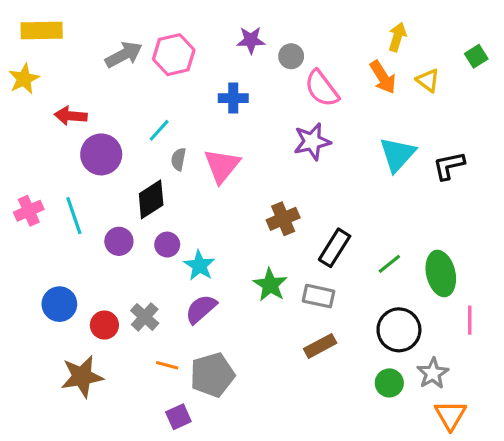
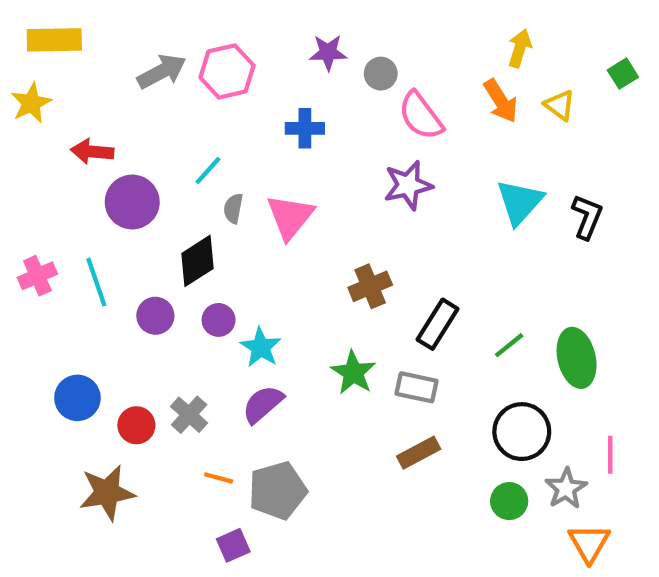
black L-shape: (449, 166) -> (587, 217), turned 124
pink line: (470, 320) -> (610, 455), moved

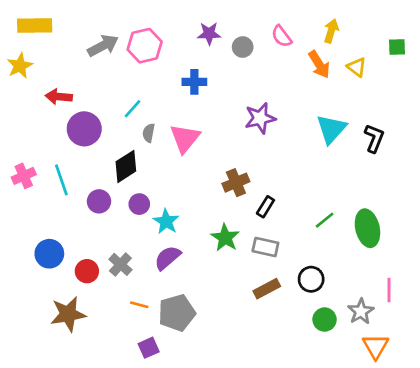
green square: (623, 74) -> (397, 47), turned 30
pink semicircle: (421, 116) -> (282, 36), moved, size x0.7
black rectangle: (438, 324) -> (265, 207), moved, size x0.7
black circle: (522, 432) -> (311, 279), moved, size x0.7

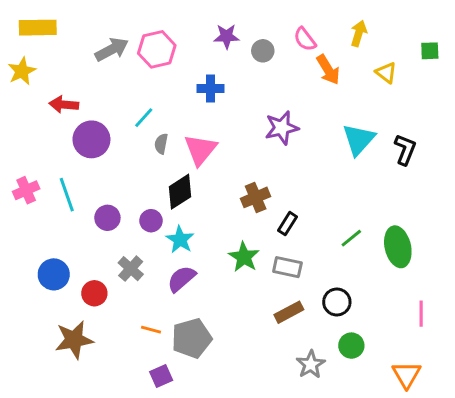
orange arrow: (319, 64) -> (328, 70), moved
black diamond: (126, 166) -> (180, 192), moved
gray cross: (120, 264) -> (131, 269), moved
gray star: (361, 311) -> (311, 364), moved

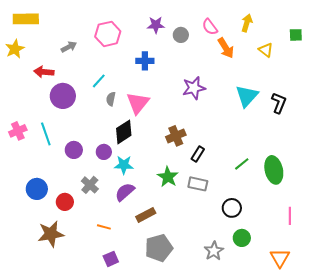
gray arrow: (112, 49) -> (69, 47), moved, size x0.7
cyan star: (180, 240) -> (124, 165), turned -30
brown rectangle: (289, 312) -> (146, 215), moved
gray pentagon: (192, 338) -> (159, 248), moved

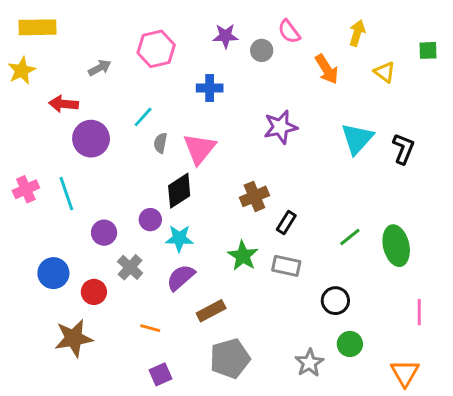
pink semicircle: (210, 27) -> (289, 32), moved
purple circle: (74, 150) -> (104, 233), moved

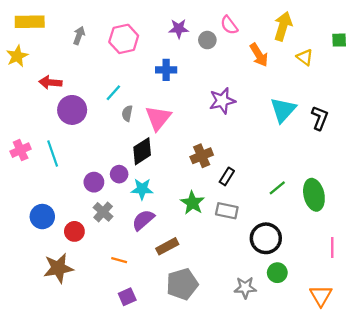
yellow arrow: (357, 33) -> (283, 26), size x1.4
gray arrow: (100, 68) -> (79, 35), moved, turned -42
purple circle: (104, 233) -> (94, 182), moved
black circle: (335, 301) -> (266, 238), size x1.4
gray star: (309, 363) -> (245, 288), turned 30

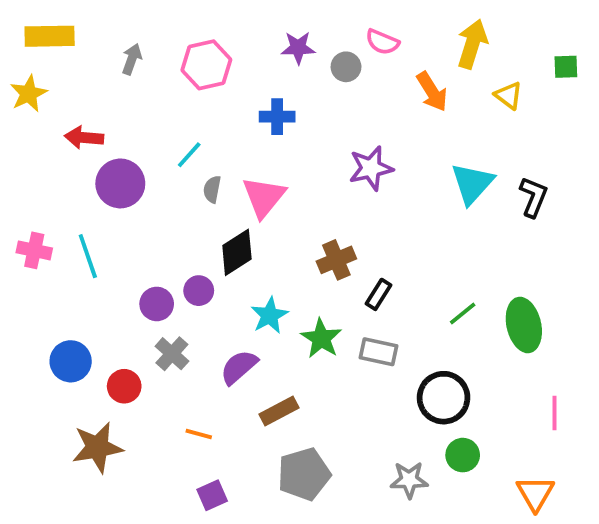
pink semicircle: (229, 25) -> (382, 42), turned -30
pink cross: (21, 150) -> (34, 250), turned 36
cyan star: (142, 189) -> (269, 315), moved, turned -30

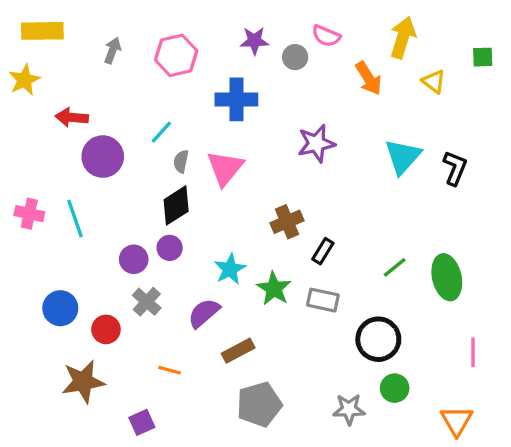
blue cross: (277, 117) -> (236, 99), size x1.4
black diamond: (237, 252) -> (176, 205), moved
purple square: (212, 495) -> (142, 422), moved

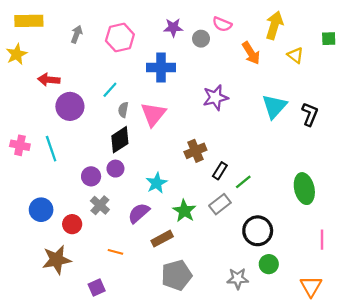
green line: (395, 267) -> (243, 182), moved
green star: (274, 289) -> (184, 211), moved
gray rectangle: (323, 300) -> (220, 204), turned -50

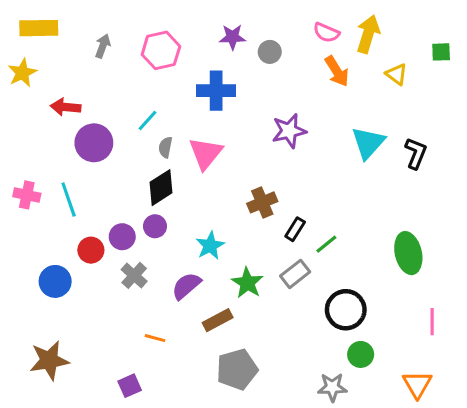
pink semicircle: (222, 24) -> (326, 33), moved
red circle: (72, 224) -> (91, 250), moved
brown star: (57, 260) -> (49, 360), moved
gray star: (238, 279) -> (332, 387), moved

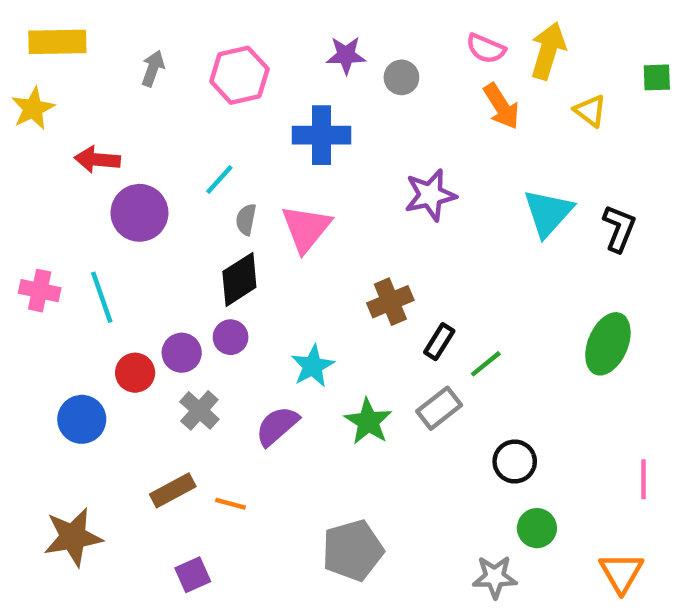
green ellipse: (408, 253) -> (608, 344), moved, turned 36
black circle: (346, 310) -> (515, 462), size x0.7
brown rectangle: (218, 320) -> (173, 490), moved

